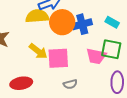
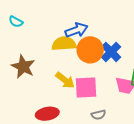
blue cross: (82, 24) -> (111, 52), turned -30

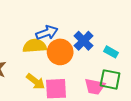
blue cross: (111, 52) -> (84, 41), moved

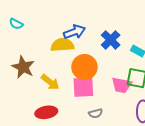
orange circle: (60, 52) -> (84, 67), moved
yellow arrow: (36, 82) -> (50, 82), moved

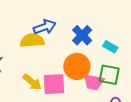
orange circle: (84, 67) -> (77, 66), moved
yellow arrow: (50, 82) -> (32, 82), moved

